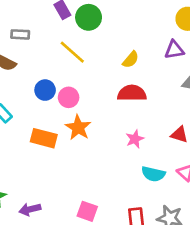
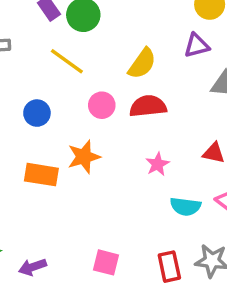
yellow semicircle: (131, 60) -> (142, 64), size x1.4
pink circle: (69, 97) -> (102, 105), moved
orange star: (78, 128) -> (84, 157), turned 30

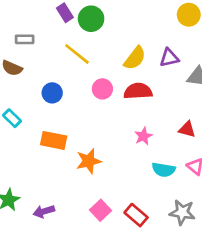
purple triangle: (197, 46) -> (169, 58), moved
orange star: (84, 157) -> (89, 161), moved
pink square: (106, 262) -> (101, 210), turned 30
red rectangle: (169, 267) -> (136, 215), moved, turned -40

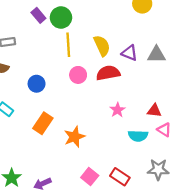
yellow line: (77, 54) -> (68, 45), moved, turned 55
yellow semicircle: (135, 58) -> (102, 46), turned -55
purple triangle: (169, 58) -> (129, 53), moved, turned 42
red triangle: (187, 129) -> (154, 111), moved
orange rectangle: (54, 140) -> (43, 123), turned -60

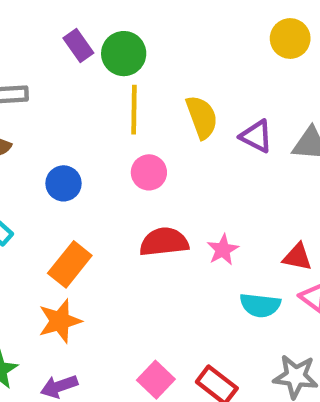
red semicircle: (108, 73) -> (164, 242), moved
orange star: (74, 137) -> (60, 321), moved

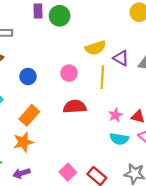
purple rectangle: (78, 46) -> (38, 11), turned 32
yellow line: (134, 110) -> (102, 77), moved
yellow semicircle: (202, 117) -> (95, 48), turned 90
pink star: (223, 250) -> (115, 115), moved

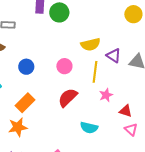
red semicircle: (75, 107) -> (68, 98), turned -45
pink star: (115, 115) -> (106, 95), moved
cyan semicircle: (119, 139) -> (89, 128), moved

